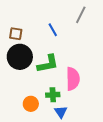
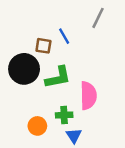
brown square: (16, 34) -> (43, 46), moved

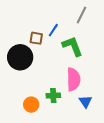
blue line: (64, 36) -> (53, 30), turned 64
green L-shape: (58, 77) -> (72, 46), moved, turned -100
blue triangle: (74, 136) -> (85, 102), moved

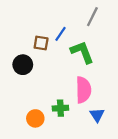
black circle: (20, 57) -> (23, 65), size x0.7

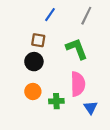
blue line: (60, 34) -> (50, 15), moved
black circle: (23, 65) -> (34, 62), moved
orange circle: (35, 118) -> (33, 91), moved

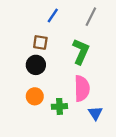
green L-shape: (77, 49) -> (81, 51), turned 45

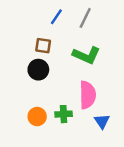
gray line: (91, 17) -> (85, 18), moved
green L-shape: (81, 51) -> (86, 55), turned 90
orange circle: (35, 96) -> (37, 117), moved

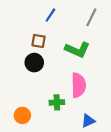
gray line: (85, 18) -> (91, 17), moved
orange circle: (37, 117) -> (22, 115), moved
blue triangle: (102, 121) -> (88, 121), moved, turned 40

